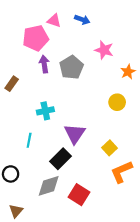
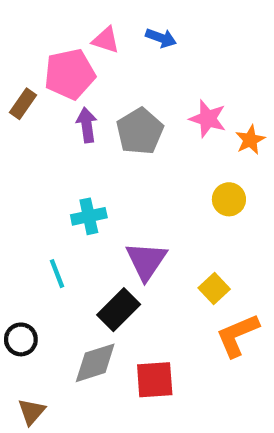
pink star: (104, 50) -> (208, 119), moved
brown rectangle: (12, 84) -> (23, 104), moved
cyan line: (29, 140) -> (57, 274), turned -32
red square: (79, 195) -> (155, 380), turned -36

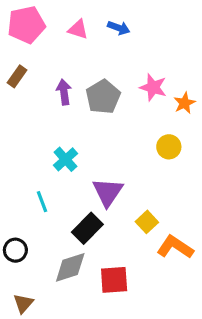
pink pentagon: (70, 74) -> (26, 25), moved
cyan cross: (89, 216) -> (65, 159), turned -30
yellow square: (214, 288) -> (147, 222), moved
orange L-shape: (237, 335) -> (175, 247), turned 57

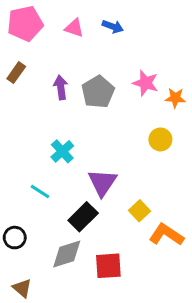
orange star: (184, 103) -> (175, 98), turned 30
cyan line: (42, 202) -> (40, 191), turned -36
brown triangle: (23, 303) -> (22, 288), turned -30

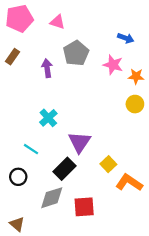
blue arrow: (113, 26) -> (126, 38), moved
gray pentagon: (98, 92) -> (76, 53), moved
yellow circle: (160, 139) -> (135, 104), moved
black circle: (15, 238) -> (18, 177), moved

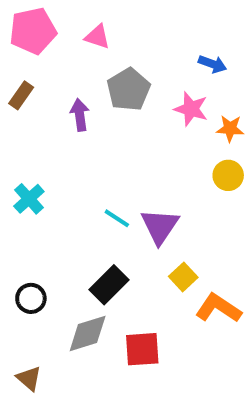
cyan cross: (48, 118) -> (29, 199), moved
purple triangle: (79, 142) -> (160, 226), moved
cyan line: (31, 149) -> (117, 218), moved

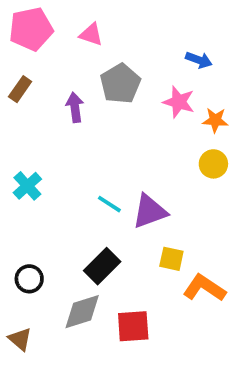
purple triangle: (160, 226) -> (150, 211), turned 36
yellow square: (183, 277) -> (171, 259), turned -35
brown triangle: (29, 378) -> (20, 339), moved

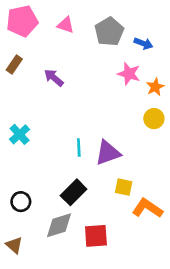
gray pentagon: (120, 84) -> (109, 32), moved
purple arrow: (75, 107) -> (54, 78), turned -42
orange star: (215, 120) -> (155, 87), turned -30
cyan line: (109, 204) -> (79, 148), turned 54

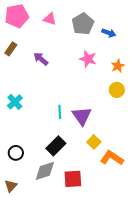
pink star: (129, 74) -> (88, 59), moved
purple triangle: (108, 153) -> (82, 116), turned -45
yellow square: (124, 187) -> (94, 142), turned 32
brown triangle: (14, 245) -> (11, 186), turned 32

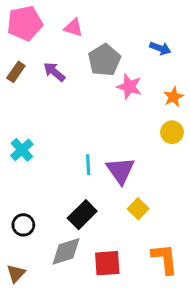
gray pentagon: (83, 24) -> (104, 60), moved
purple arrow: (41, 59) -> (54, 72), moved
orange L-shape: (112, 158) -> (165, 259), moved, turned 50

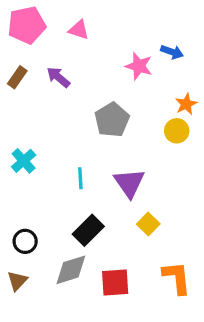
gray pentagon: (104, 60) -> (112, 120), moved
pink star: (129, 87) -> (139, 66), moved
yellow circle: (172, 132) -> (177, 131), moved
cyan line: (88, 165) -> (80, 178), moved
brown triangle: (16, 274) -> (17, 281), moved

